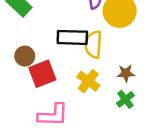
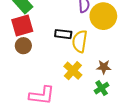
black rectangle: (72, 37) -> (63, 34), size x0.7
red square: (42, 74) -> (22, 26), moved

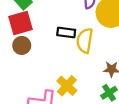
yellow cross: (73, 71) -> (67, 86), moved

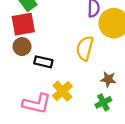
black rectangle: (66, 32) -> (43, 62), moved

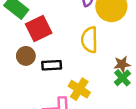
red square: (23, 24) -> (39, 28), moved
green cross: (103, 102) -> (122, 78), moved

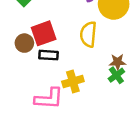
red square: (39, 28) -> (44, 33), moved
yellow cross: (79, 89) -> (73, 81), turned 35

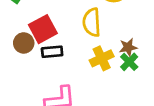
yellow cross: (73, 81) -> (102, 58), moved

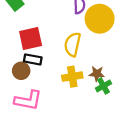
brown circle: (24, 43) -> (21, 71), moved
green cross: (129, 62) -> (103, 86), moved

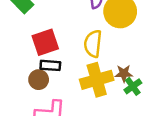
yellow cross: (72, 77) -> (97, 80), size x1.4

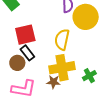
black rectangle: (50, 65) -> (27, 53), turned 42
brown star: (124, 73) -> (53, 82), moved

